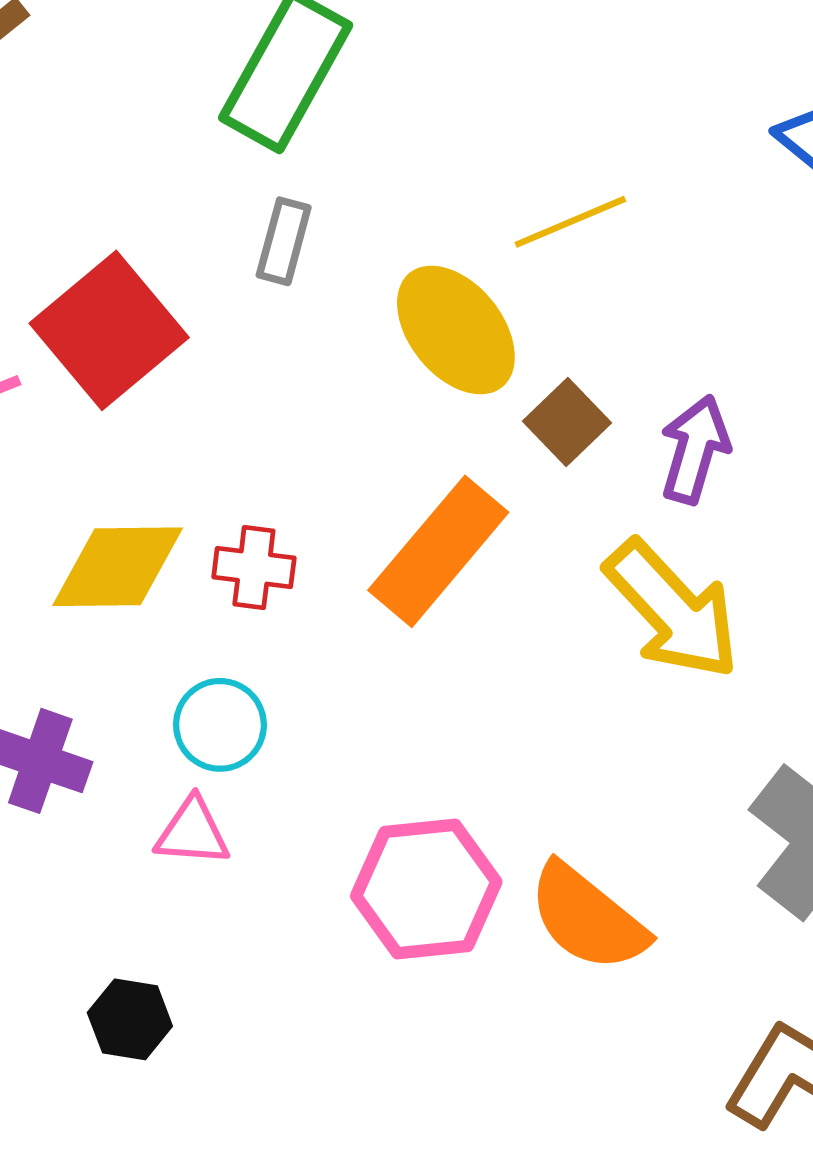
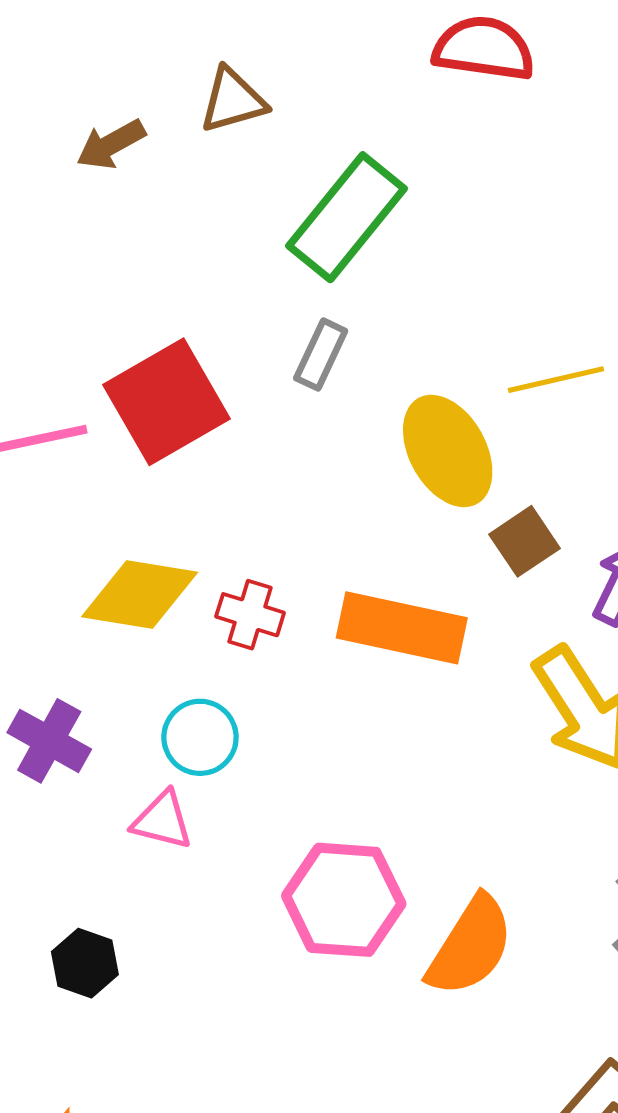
orange rectangle: (438, 551) -> (402, 628), turned 52
orange semicircle: (588, 918) -> (470, 946), turned -107

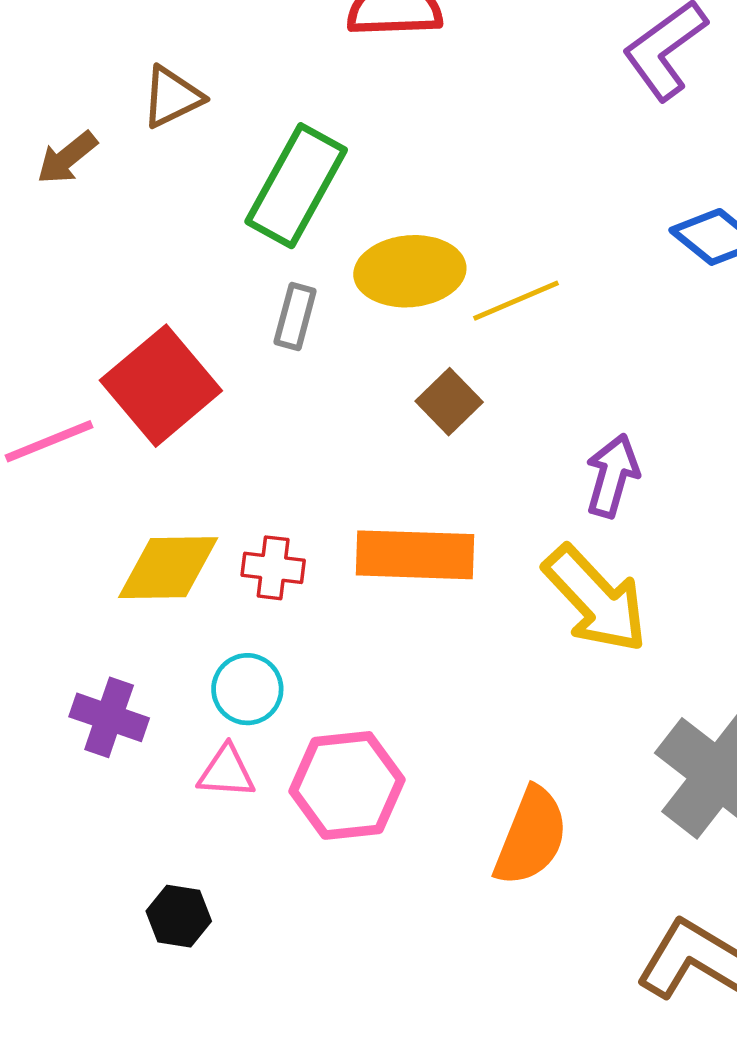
yellow ellipse: (448, 451) -> (410, 271), moved, turned -56
brown square: (525, 541) -> (449, 402), moved
pink hexagon: (344, 900) -> (347, 785), moved

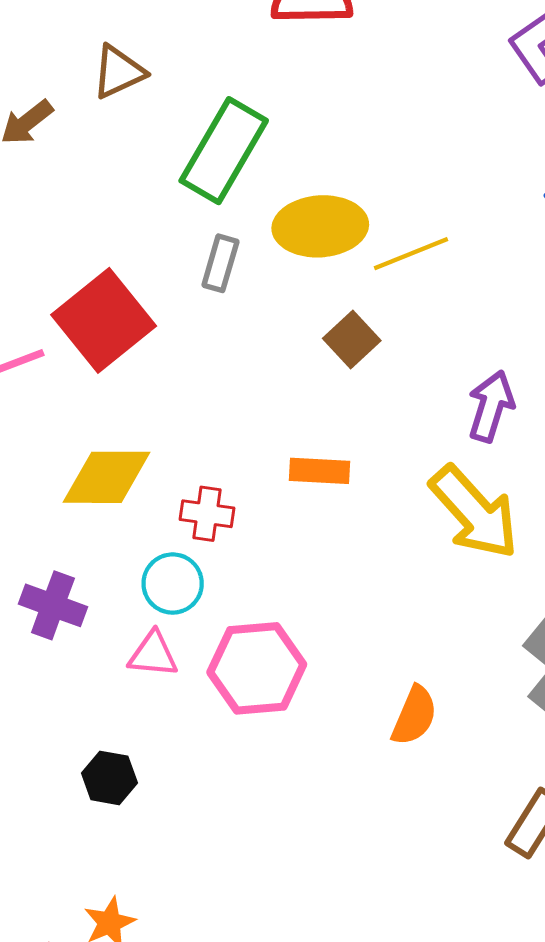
orange rectangle: (415, 555) -> (320, 471), size x0.6
red cross: (273, 568) -> (207, 514), moved
orange semicircle: (531, 837) -> (414, 716), size x0.7

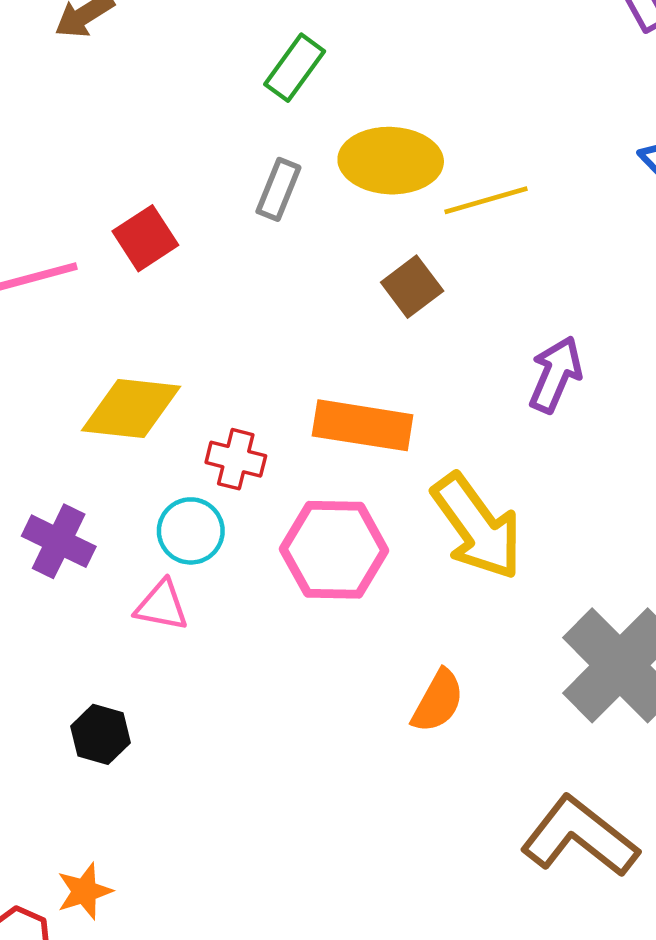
green rectangle: (224, 151) -> (295, 68), size x0.6
red square: (104, 320) -> (145, 238), size x0.6
orange rectangle: (320, 471) -> (363, 425), size x1.5
yellow arrow: (474, 512) -> (477, 527), moved
pink hexagon: (257, 668) -> (334, 550), moved

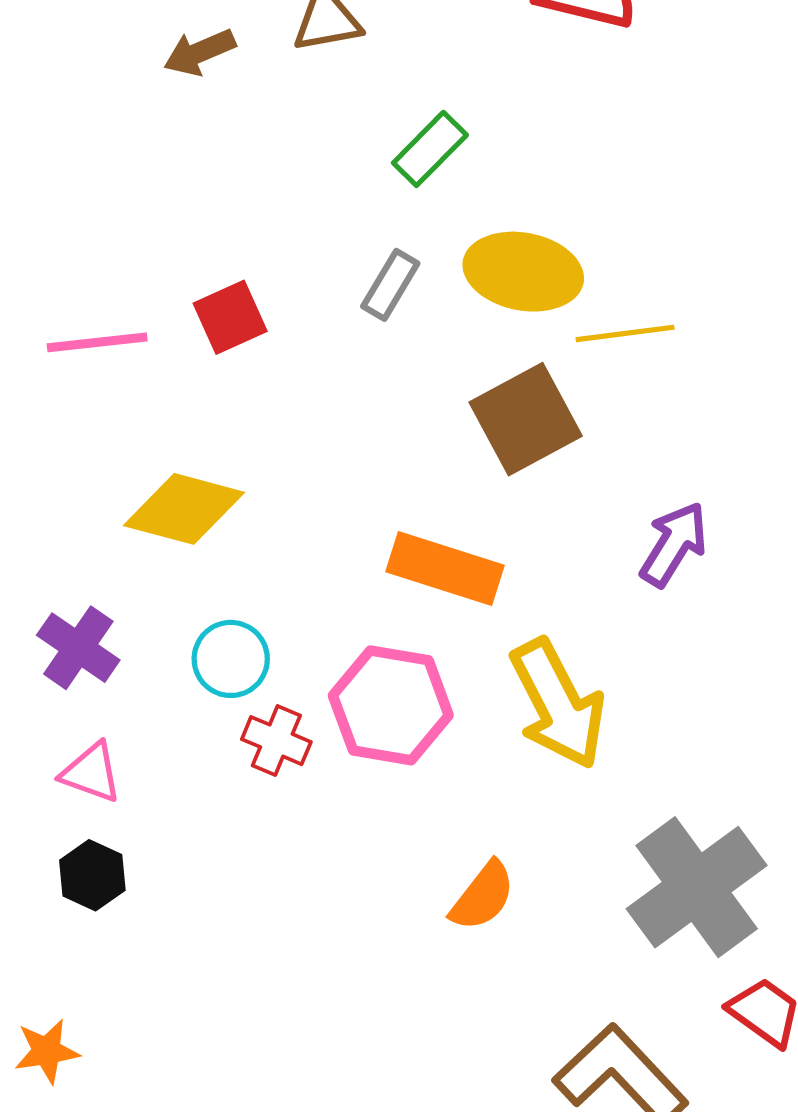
brown square: (412, 287) -> (526, 419), size x1.6
red cross: (236, 459) -> (276, 741), moved
pink triangle: (162, 606) -> (91, 773), moved

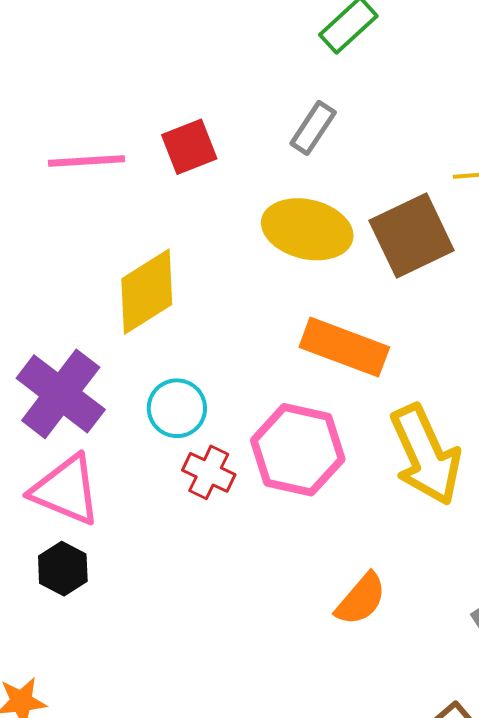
yellow ellipse: (523, 272) -> (307, 229), moved
yellow diamond: (184, 509) -> (147, 292), turned -50
purple cross: (78, 648) -> (61, 394), size x1.4
pink triangle: (91, 773) -> (66, 490), size x1.5

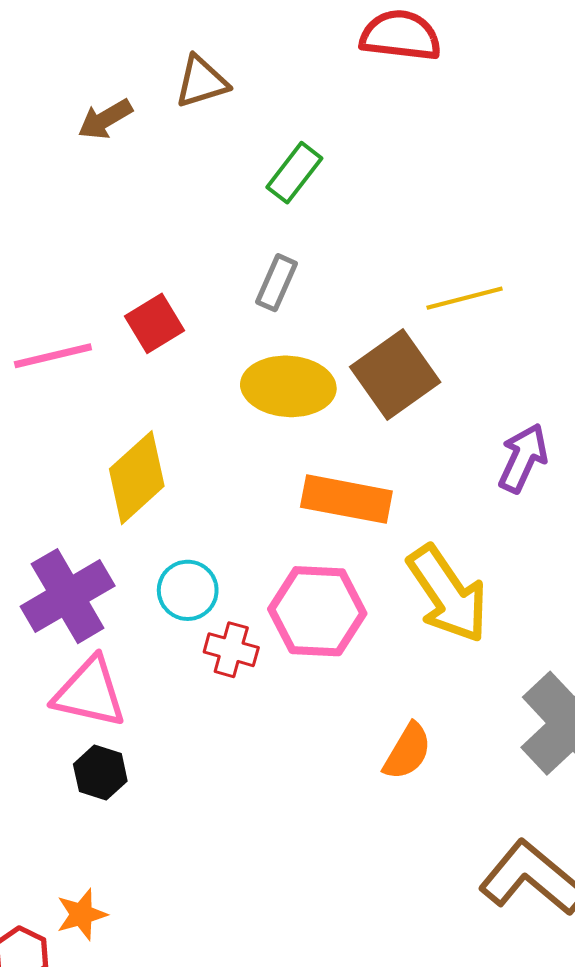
purple cross: (61, 394) -> (68, 596), turned 32

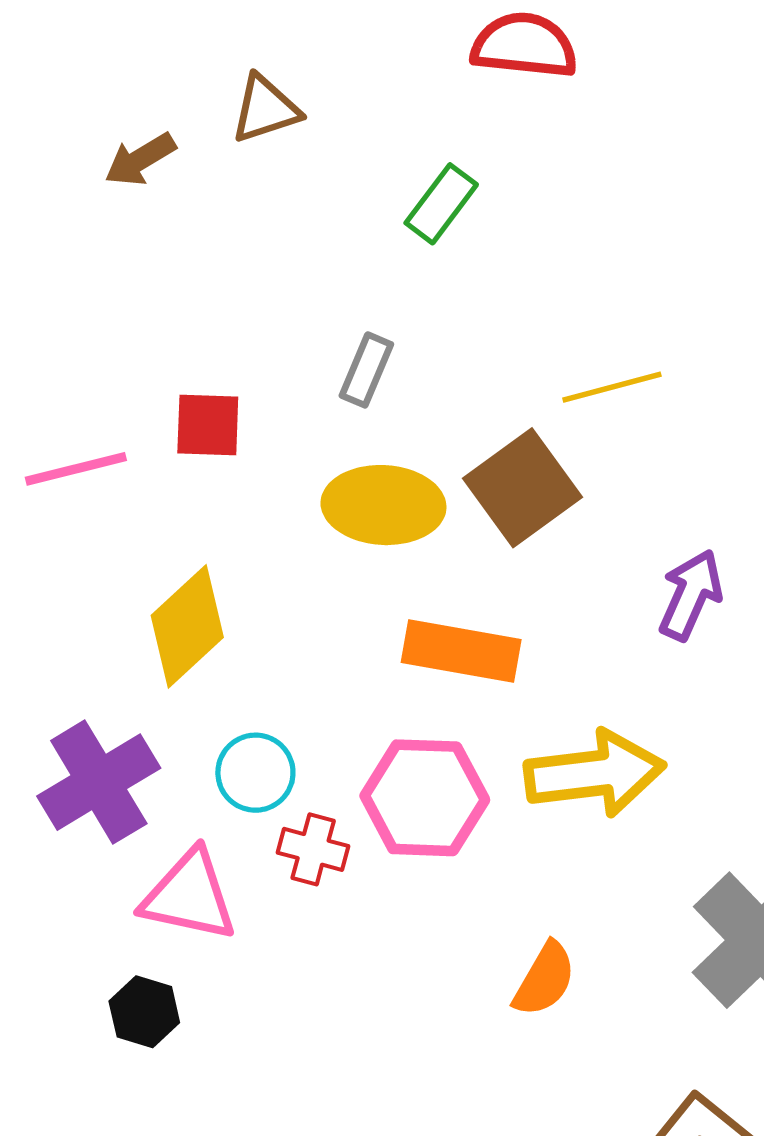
green rectangle: (294, 173) -> (441, 204), moved
red square: (154, 323) -> (208, 425), turned 34
yellow arrow: (448, 594) -> (595, 773), turned -62
pink triangle: (90, 693) -> (189, 896), moved

